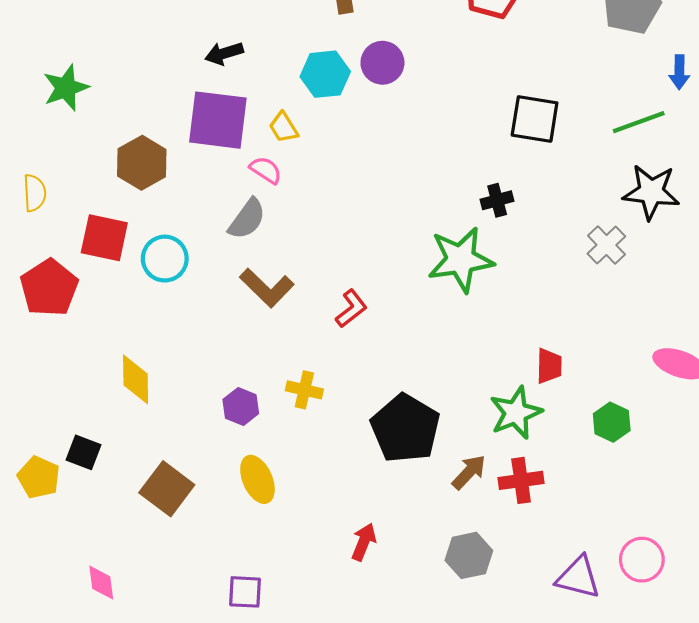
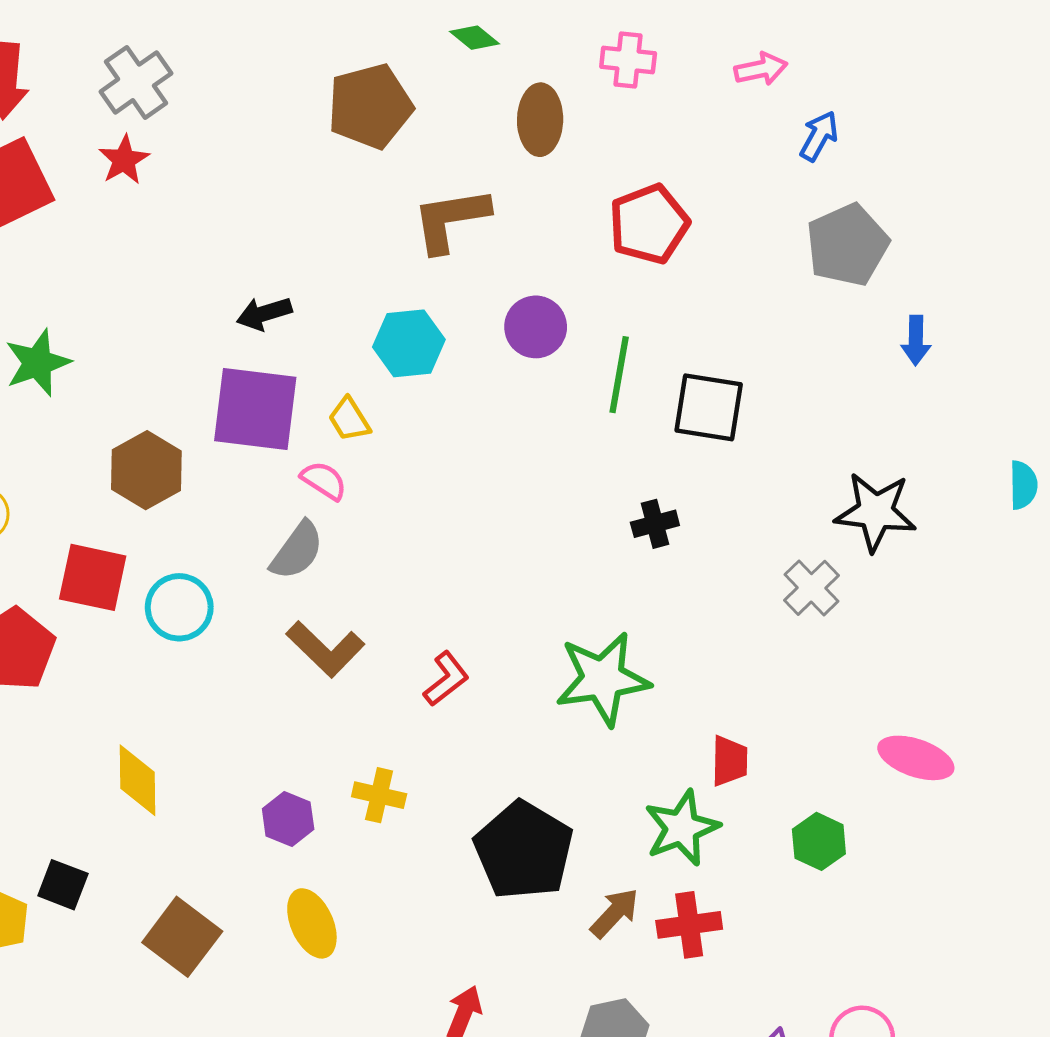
purple circle: (382, 63) -> (536, 327), moved
green line: (639, 122) -> (619, 375), moved, turned -60
green star: (461, 260) -> (603, 679), moved

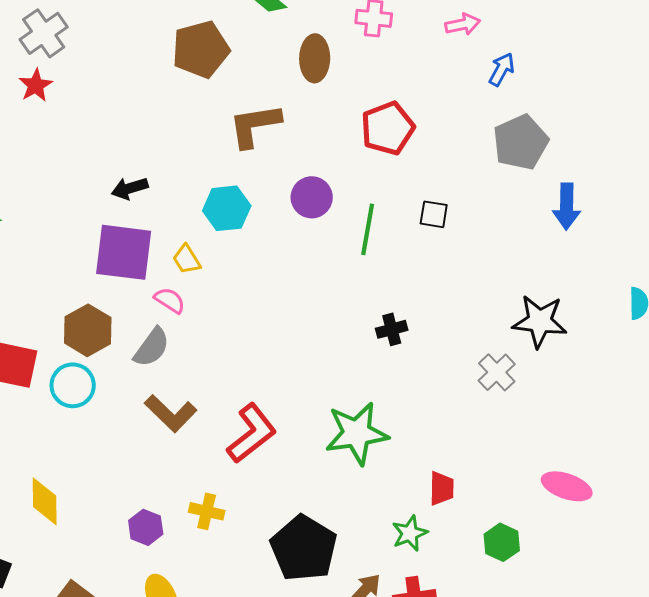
blue arrow: (916, 340) -> (567, 206), size x1.4
black square: (709, 407) -> (434, 214), moved, size x0.6
brown hexagon: (146, 470) -> (88, 330), moved
red L-shape: (446, 679) -> (252, 433), size x1.6
green star: (682, 828) -> (410, 533), size x0.7

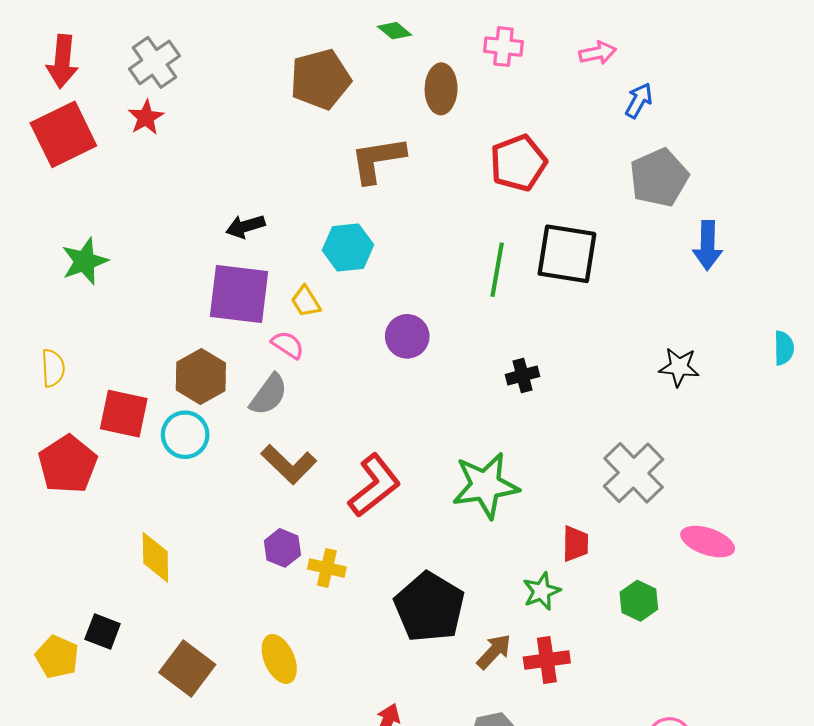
purple circle: (312, 197) -> (407, 336), moved
black square: (434, 214) -> (567, 254), size x2.0
black star: (540, 321) -> (679, 367), size x0.7
gray cross: (497, 372) -> (634, 473), moved, size x1.5
purple hexagon: (146, 527) -> (282, 548), moved

